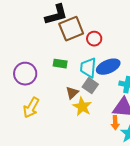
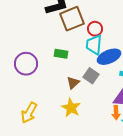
cyan trapezoid: (88, 68) -> (94, 45), moved
yellow star: (82, 107) -> (71, 108), moved
yellow arrow: (31, 108) -> (29, 113), moved

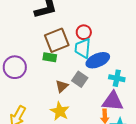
brown square: (72, 19) -> (57, 40), moved

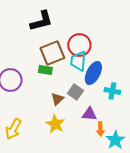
red circle: (84, 32) -> (79, 45), size x1.5
blue ellipse: (98, 60) -> (93, 73), turned -40
purple triangle: (113, 101) -> (89, 114), moved, size x0.7

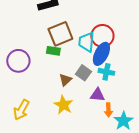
red circle: (79, 45) -> (102, 36), moved
cyan cross: (112, 91) -> (106, 72), moved

